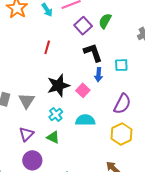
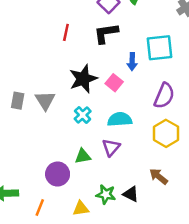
black L-shape: (93, 53) -> (106, 33), moved, turned -75
cyan square: (121, 65) -> (160, 48), size x1.6
purple triangle: (26, 134) -> (111, 147), moved
green triangle: (53, 137) -> (83, 156), moved, turned -32

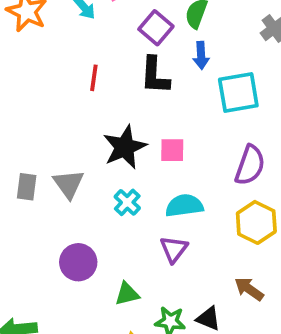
black L-shape: (106, 33) -> (155, 75), turned -75
blue arrow: (132, 62) -> (201, 55), moved
pink square: (114, 83) -> (172, 150), turned -35
green triangle: (83, 156) -> (127, 294), moved
purple circle: (58, 174) -> (78, 262), moved

